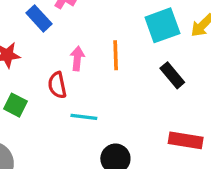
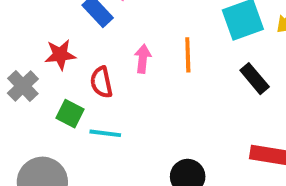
red semicircle: (57, 85) -> (101, 82), moved
cyan line: (84, 117) -> (105, 133), moved

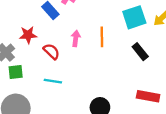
red semicircle: (101, 82) -> (51, 51), turned 144
green square: (70, 114) -> (16, 72), moved, turned -35

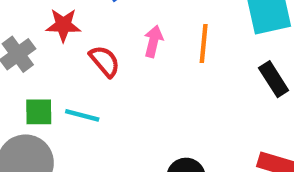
green square: (16, 72) -> (39, 112), moved
cyan line: (53, 81) -> (82, 115), moved

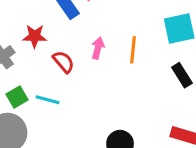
green square: (39, 112) -> (17, 97), turned -30

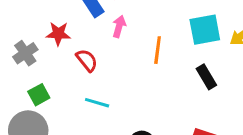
pink arrow: (98, 48) -> (119, 26), moved
cyan line: (47, 100) -> (97, 103), moved

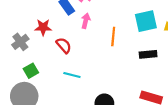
black rectangle: (206, 77) -> (148, 54), turned -63

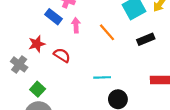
orange line: (113, 37) -> (107, 32), turned -30
cyan line: (72, 75) -> (102, 77), moved

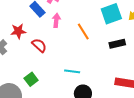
green square: (38, 89) -> (31, 79), moved

